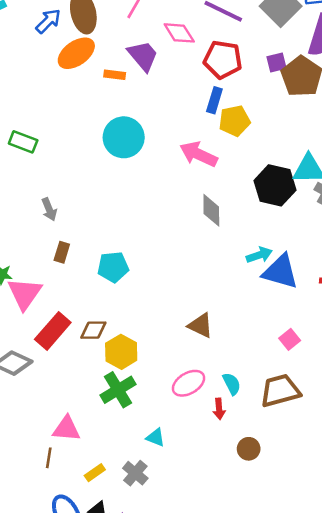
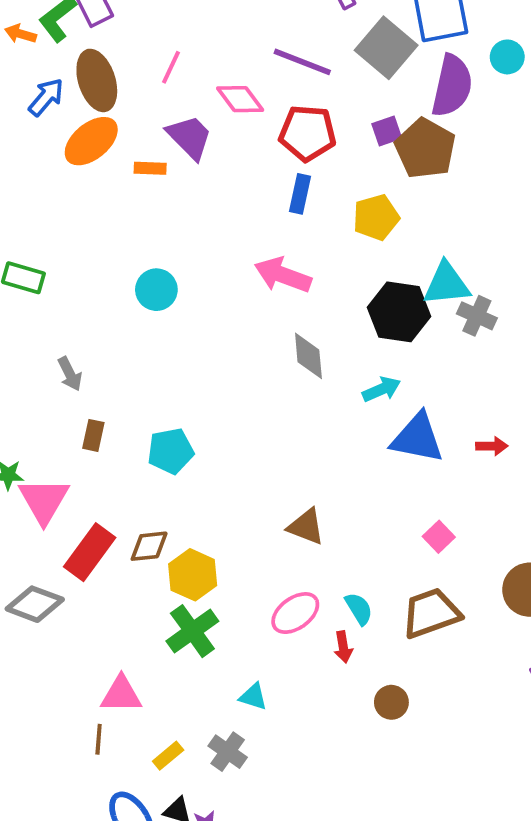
yellow pentagon: (234, 121) -> (376, 217), moved
cyan circle: (124, 137) -> (156, 290), moved, size x0.7
cyan arrow: (259, 255) -> (381, 389), moved

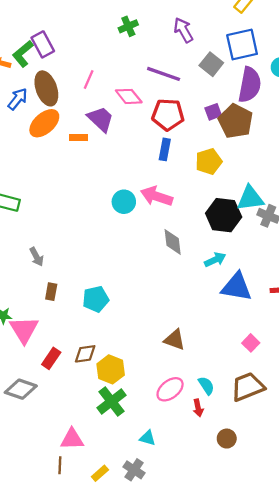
gray square: (386, 48) -> (211, 64), size x0.7
cyan circle: (156, 290) -> (124, 202), moved
red rectangle: (90, 552) -> (51, 358), size x0.7

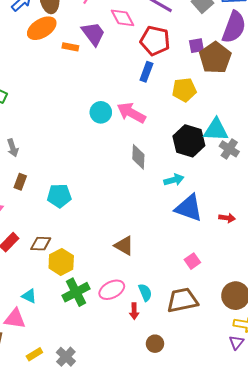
green cross: (112, 402) -> (76, 292), moved
cyan triangle: (148, 438) -> (29, 296), moved

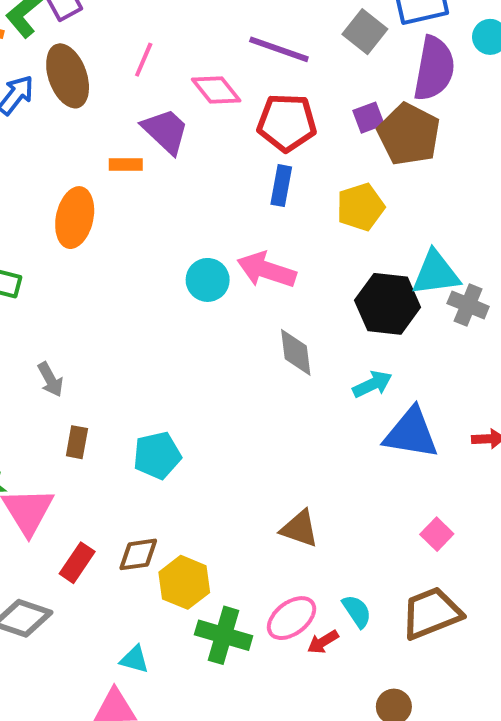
orange ellipse: (42, 28) -> (75, 218), moved, turned -36
green cross: (76, 292) -> (224, 635), turned -36
red arrow: (134, 311) -> (323, 642), moved, turned 70

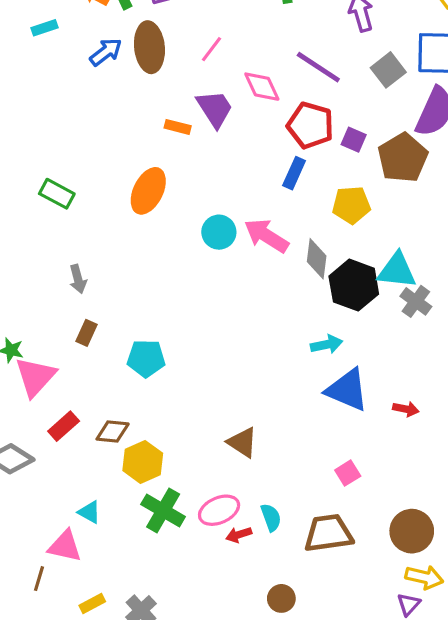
purple square: (368, 118) -> (354, 140), moved, turned 30
orange ellipse: (75, 218) -> (148, 191), moved
gray diamond: (296, 352) -> (317, 259), moved

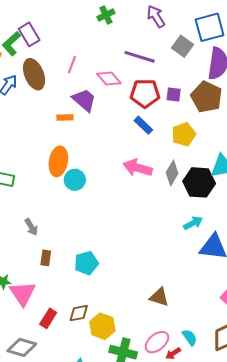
blue rectangle: (294, 173) -> (143, 125), turned -54
cyan circle: (219, 232) -> (75, 180), moved
gray diamond: (317, 259) -> (172, 173), turned 40

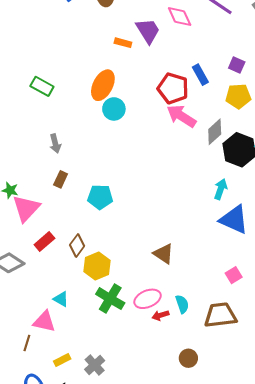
red pentagon: (145, 93) -> (173, 88), moved
purple square: (174, 95) -> (237, 65), moved
cyan arrow: (193, 223) -> (221, 189), turned -60
brown diamond: (79, 313) -> (77, 245), turned -60

